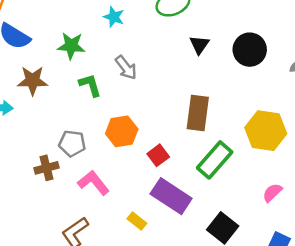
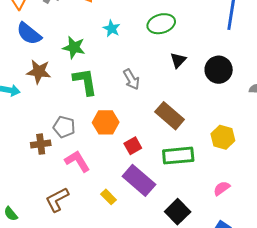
gray arrow: (126, 68) -> (131, 79), moved
green L-shape: (90, 85) -> (85, 82), size x1.4
brown rectangle: (198, 113) -> (170, 116), turned -64
yellow hexagon: (266, 131) -> (223, 137), size x0.7
green rectangle: (215, 160) -> (178, 156), turned 36

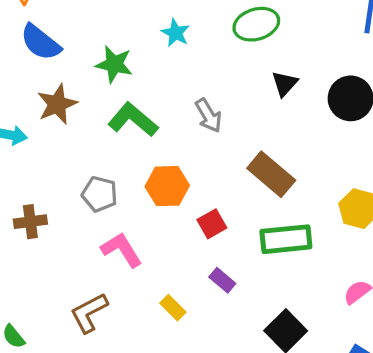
brown star: (39, 72) -> (57, 104), turned -30
green L-shape: (85, 82) -> (133, 120), turned -40
brown cross: (41, 144) -> (30, 222), moved
purple rectangle: (139, 180) -> (222, 280), size x0.5

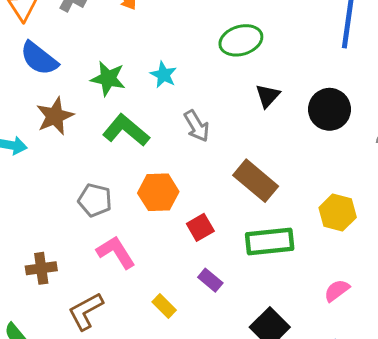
cyan star: (175, 33) -> (163, 75), moved
brown cross: (30, 222) -> (41, 268), moved

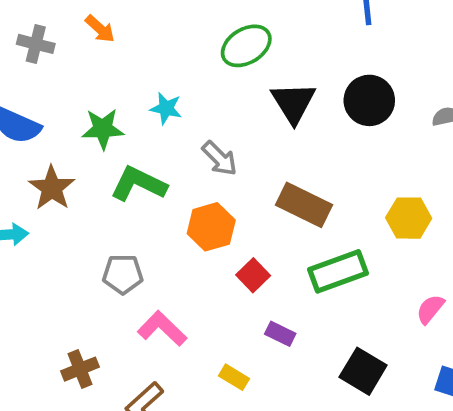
black triangle: (268, 96) -> (293, 103), size x1.5
orange hexagon: (158, 192) -> (211, 227), moved

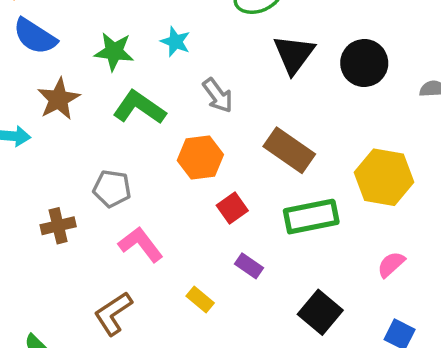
yellow hexagon: (409, 218) -> (384, 177), size x1.4
brown cross: (80, 369) -> (58, 226), moved

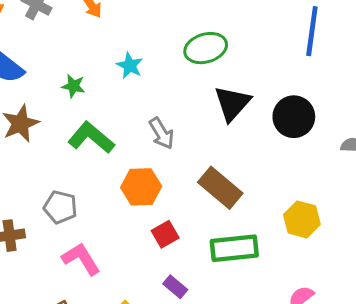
cyan star: (175, 42) -> (130, 66), moved
green star: (114, 52) -> (73, 86), size x0.7
yellow hexagon: (384, 177) -> (302, 219), size x0.7

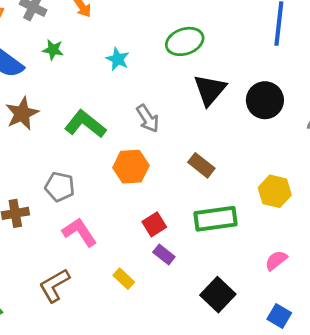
green star: (73, 86) -> (53, 50), moved
brown rectangle: (220, 188) -> (201, 165), size x0.7
red square: (165, 234) -> (154, 224), moved

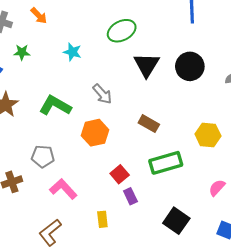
purple rectangle: (164, 255) -> (130, 196), turned 35
yellow rectangle: (124, 279) -> (102, 219), turned 49

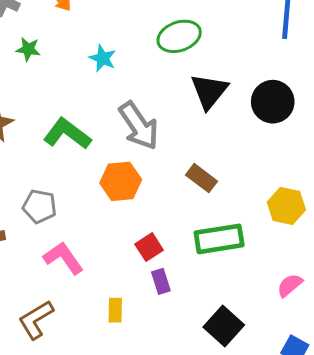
gray arrow: (102, 94) -> (139, 126), size x1.5

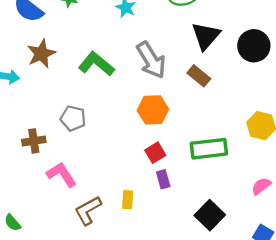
brown rectangle: (202, 178) -> (199, 76), moved
orange hexagon: (121, 181) -> (153, 110), moved
pink L-shape: (63, 258) -> (62, 175), moved
brown L-shape: (36, 320) -> (88, 210), moved

